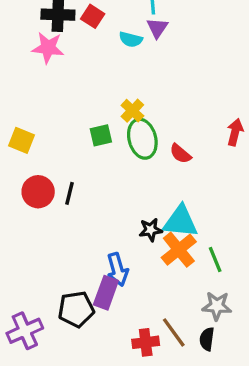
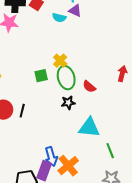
purple triangle: (157, 28) -> (75, 11), turned -40
black star: (151, 230) -> (68, 103), moved
orange cross: (179, 250) -> (68, 166), moved

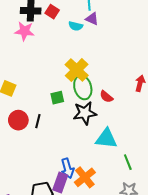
yellow cross: (60, 61) -> (77, 70), size x1.6
green square: (41, 76) -> (57, 98), moved
black star: (68, 103) -> (85, 113), size x1.6

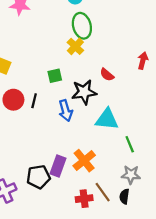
yellow cross: (77, 70) -> (75, 46), size x0.7
green ellipse: (83, 87) -> (82, 26), moved
blue arrow: (67, 168) -> (66, 111), moved

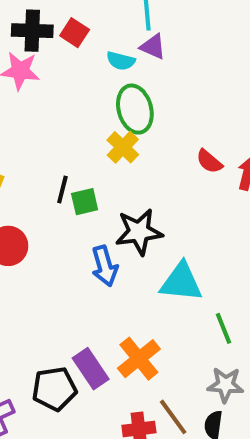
red semicircle: (107, 75) -> (209, 161), moved
black line: (34, 101) -> (62, 190), moved
purple rectangle: (58, 166) -> (91, 369), turned -54

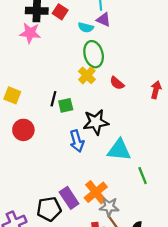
red semicircle: (209, 161) -> (117, 83), moved
gray star: (225, 385) -> (109, 207), moved

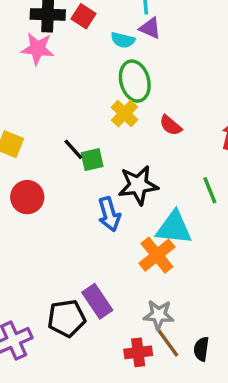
black line: (53, 99) -> (73, 149), turned -56
green line: (143, 176) -> (210, 190), moved
orange cross: (96, 192) -> (157, 255), moved

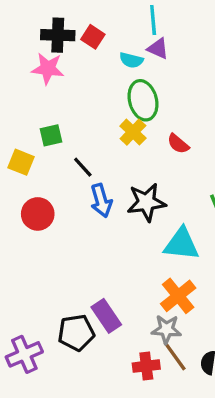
green square: (92, 160) -> (51, 135), moved
blue arrow: (109, 214) -> (101, 201), moved
orange cross: (157, 255) -> (178, 296), moved

